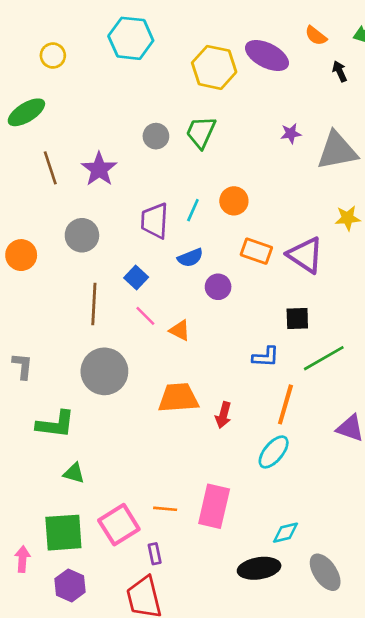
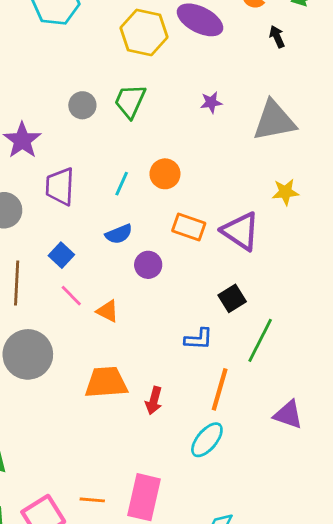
purple star: (291, 133) -> (211, 102), moved
purple trapezoid: (155, 221) -> (60, 186), moved
black square: (297, 319) -> (232, 298), turned -30
green line: (324, 358) -> (260, 340), turned -33

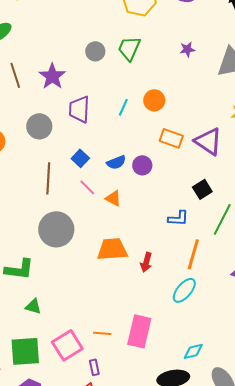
blue semicircle: (119, 234) -> (116, 162), moved

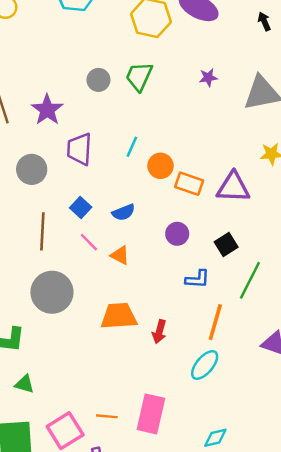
orange circle: (154, 100) -> (161, 166), moved
purple triangle: (208, 141) -> (233, 187), turned -32
purple circle: (142, 165) -> (177, 234), moved

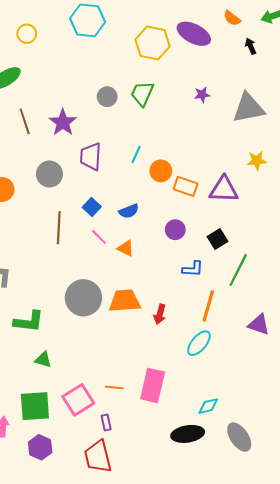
gray circle: (52, 292) -> (83, 298), moved

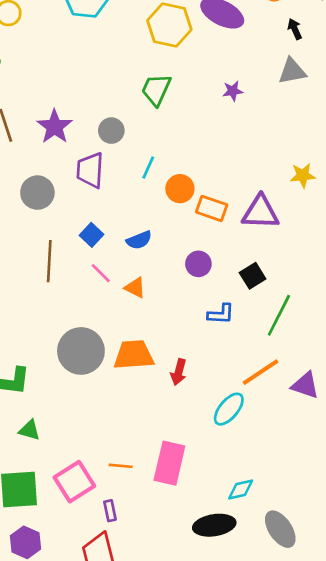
gray circle: (107, 97) -> (111, 131), moved
gray triangle: (248, 108) -> (292, 71), moved, size x0.7
orange line: (208, 306) -> (260, 372), moved, turned 40

